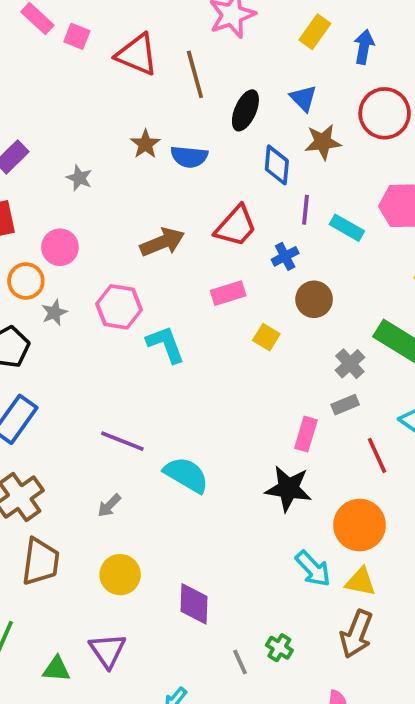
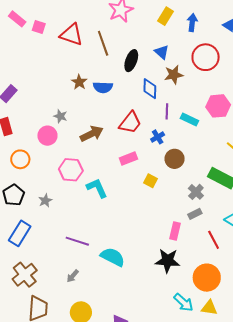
gray star: (79, 178) -> (60, 116), moved
pink circle: (60, 247) -> (47, 136), moved
gray star: (54, 313) -> (45, 201), moved

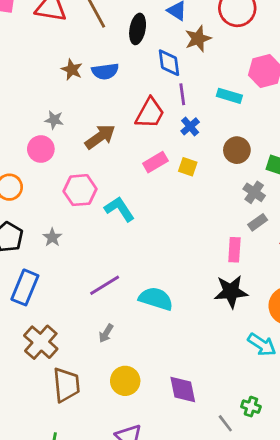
purple line: (167, 111) -> (182, 94), moved
brown circle: (175, 159) -> (237, 150), moved
yellow square: (150, 181) -> (188, 167), moved
purple line: (77, 241) -> (105, 285), turned -40

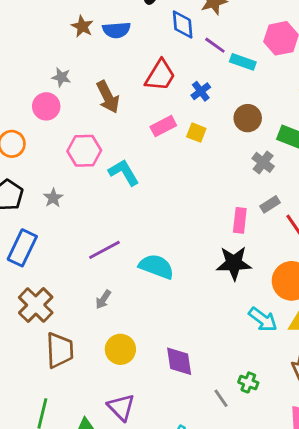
purple line: (182, 94) -> (215, 45), moved, turned -50
brown arrow: (100, 137) -> (108, 97), turned 96
gray rectangle: (258, 222) -> (270, 204), moved

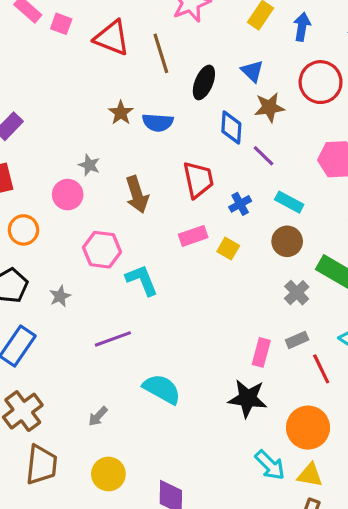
cyan rectangle: (243, 62) -> (289, 202), moved
red trapezoid: (160, 75) -> (198, 180), turned -52
purple line: (104, 250) -> (113, 339), moved

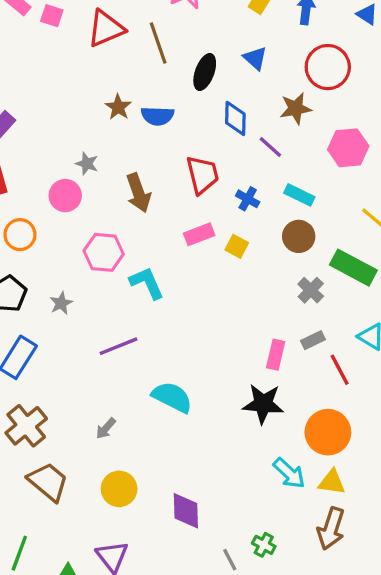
red triangle: (112, 38) -> (106, 28), turned -42
brown star: (269, 107) -> (296, 108), moved
blue cross: (240, 204) -> (248, 199), turned -30
brown trapezoid: (42, 465) -> (48, 482), turned -54

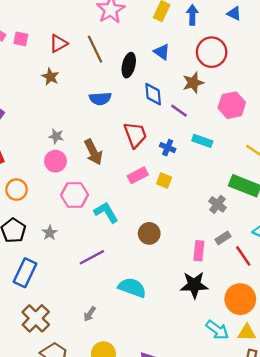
red triangle: (106, 28) -> (58, 43), size x0.7
brown star: (118, 107) -> (50, 77), moved
pink circle: (65, 196) -> (55, 161), moved
brown circle: (299, 236) -> (149, 233), moved

